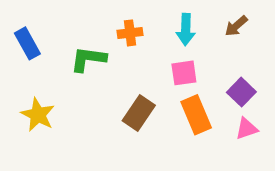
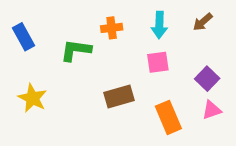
brown rectangle: (139, 113) -> (119, 97), turned 40
orange rectangle: (196, 115) -> (168, 117), moved

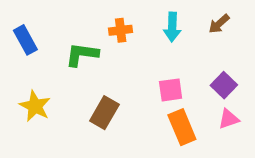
pink square: (158, 62) -> (171, 90), moved
brown rectangle: (119, 97) -> (104, 113), moved, turned -44

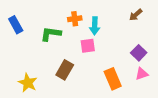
cyan arrow: (172, 27) -> (95, 26), moved
pink square: (171, 90) -> (88, 46), moved
yellow star: (35, 106) -> (28, 83), moved

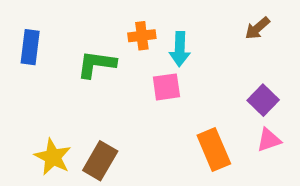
blue rectangle: (16, 25) -> (30, 47), turned 36
brown rectangle: (65, 70) -> (100, 161), moved

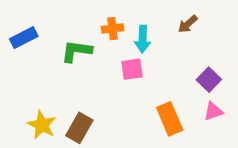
brown arrow: (257, 28) -> (188, 24), moved
blue rectangle: (30, 47) -> (24, 38), turned 56

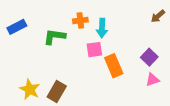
brown arrow: (188, 24) -> (158, 16), moved
orange rectangle: (170, 119) -> (114, 66), moved

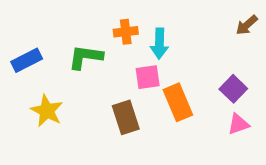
blue rectangle: (17, 27) -> (27, 60), moved
yellow star: (30, 89) -> (47, 111), moved
brown rectangle: (57, 92) -> (126, 117), moved, turned -48

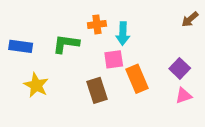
blue rectangle: (27, 60) -> (21, 46), turned 35

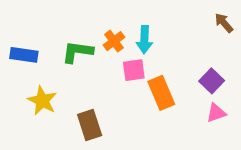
brown arrow: (190, 19) -> (224, 23), turned 90
orange cross: (97, 24) -> (114, 41), moved, turned -30
brown rectangle: (97, 90) -> (90, 125), moved

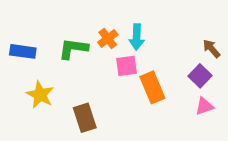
brown arrow: (224, 23) -> (212, 49), moved

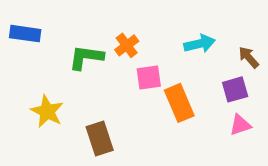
cyan arrow: (137, 37) -> (200, 44), moved, turned -105
blue rectangle: (23, 51) -> (25, 34), moved
purple square: (200, 76) -> (235, 89), turned 30

